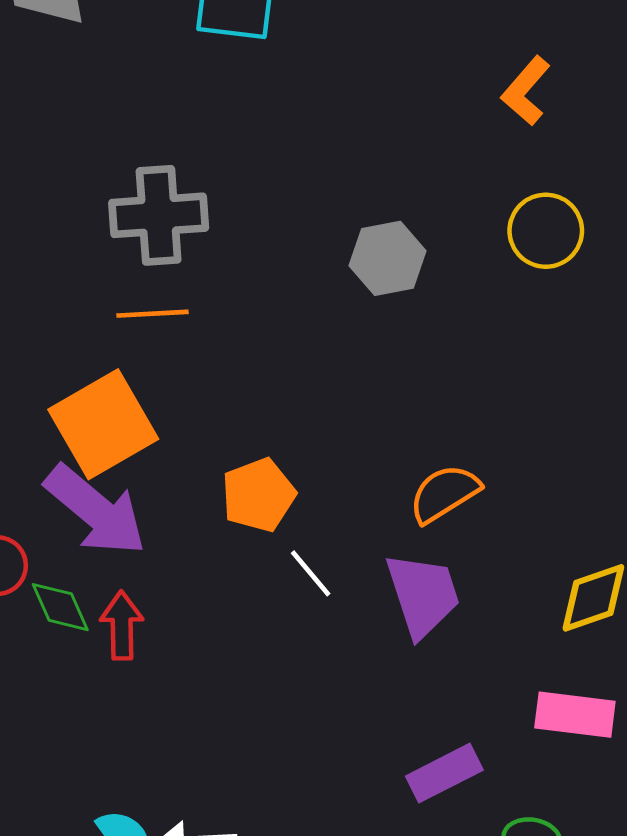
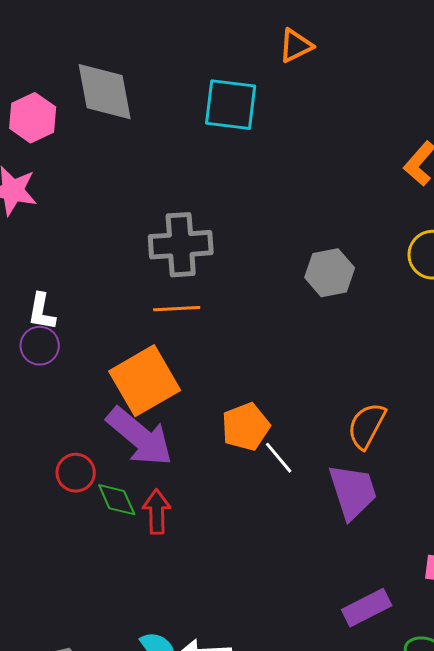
orange semicircle: (444, 493) -> (367, 426), turned -30
white line: (311, 573) -> (279, 458), moved

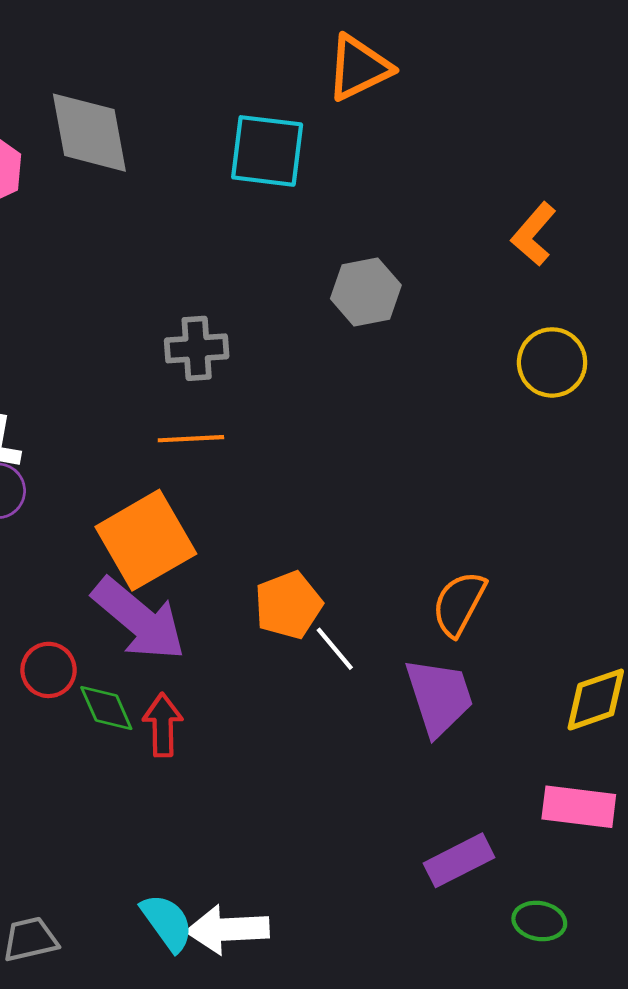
orange triangle: (296, 46) -> (359, 68), size x1.4
gray cross: (181, 245) -> (197, 348), size x0.7
gray hexagon: (330, 273) -> (366, 292), moved

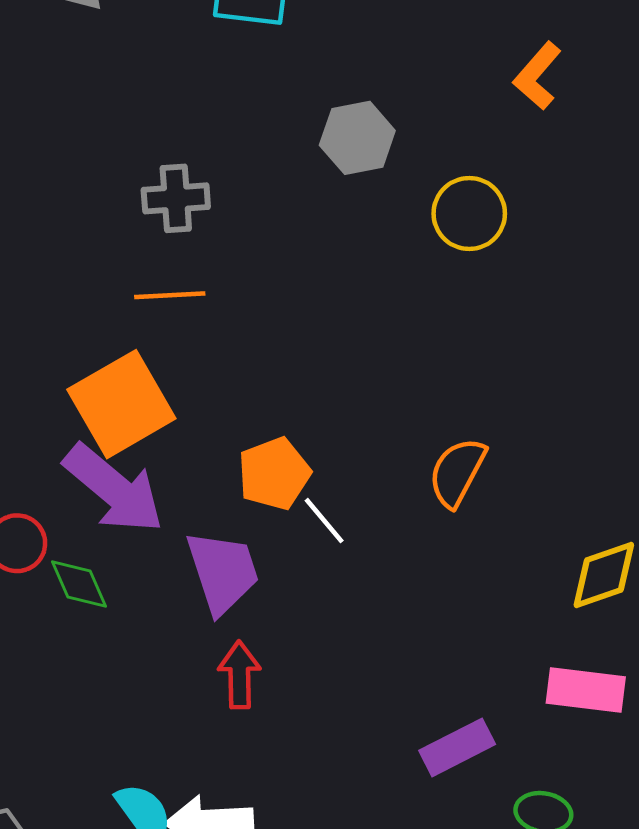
yellow circle: (552, 362) -> (469, 214), moved
purple trapezoid: (439, 697) -> (223, 572), moved
red arrow: (163, 725) -> (239, 675), moved

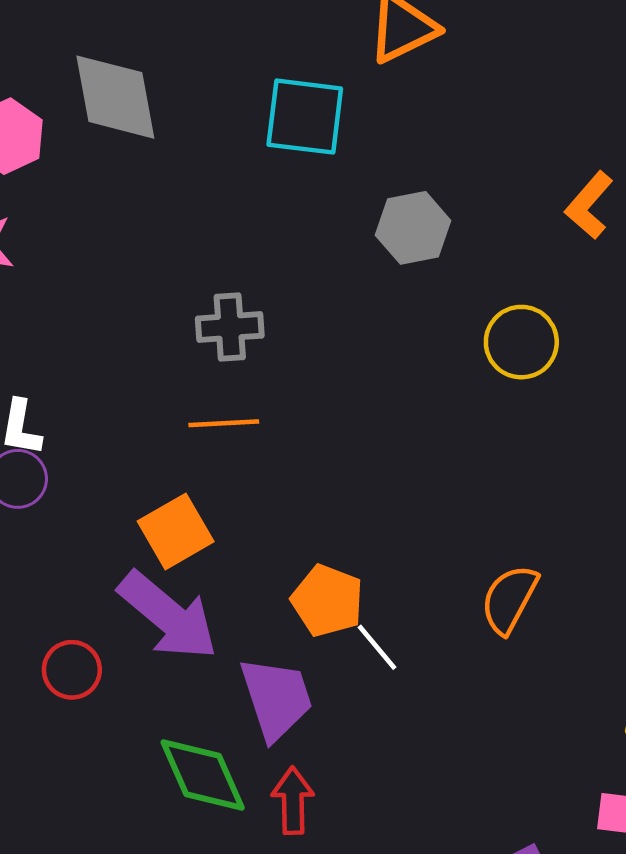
gray hexagon: (357, 138) -> (413, 228), moved
orange square: (121, 404) -> (176, 531), size x0.7
orange pentagon: (274, 474) -> (327, 601), turned -30
green diamond: (79, 584) -> (203, 775), moved, size x1.5

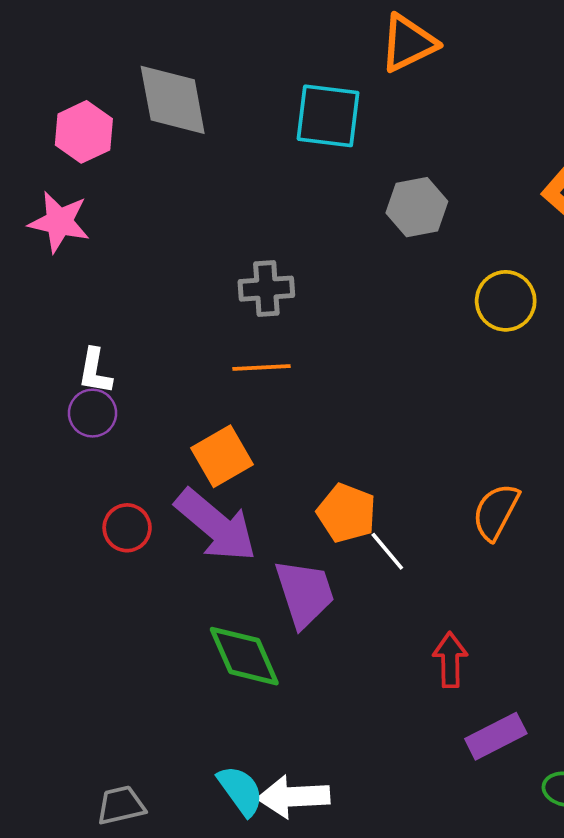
red circle: (72, 670) -> (127, 528), moved
red arrow: (293, 801) -> (450, 660), moved

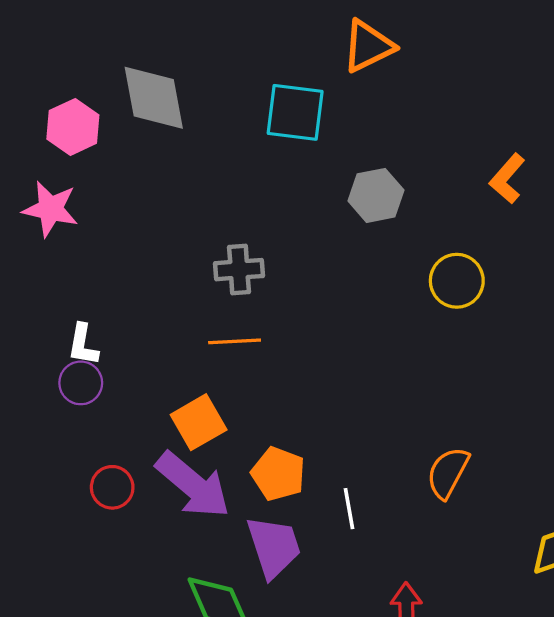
orange pentagon: (347, 513) -> (278, 474), moved
white line: (387, 551) -> (349, 509), turned 30

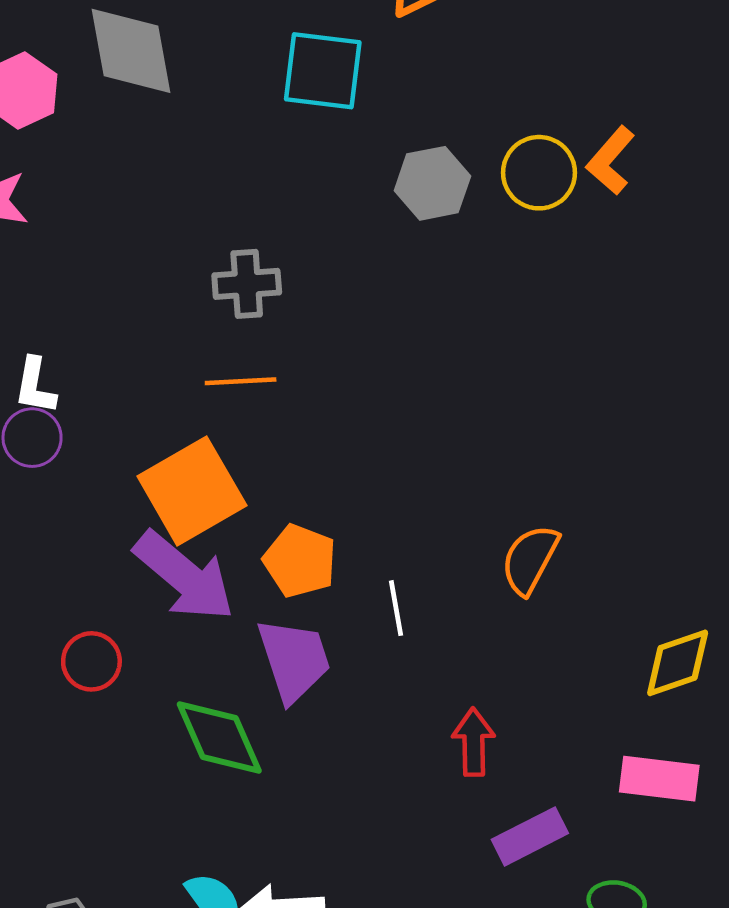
yellow circle: (457, 281) -> (539, 173), moved
orange square: (199, 422) -> (192, 491), size x1.4
red circle: (112, 487) -> (91, 661), moved

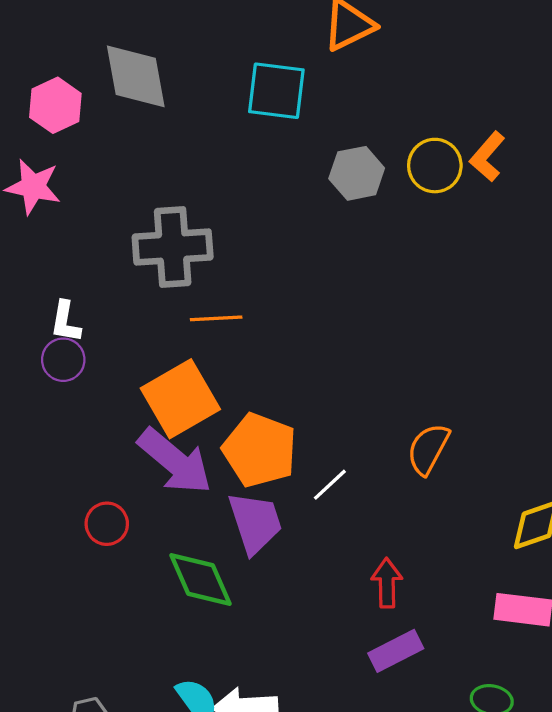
gray cross: (247, 284) -> (173, 247), moved, size x1.6
orange pentagon: (300, 561) -> (260, 450), size x1.4
white line: (396, 608) -> (330, 485), turned 57
purple rectangle: (530, 836) -> (396, 651), moved

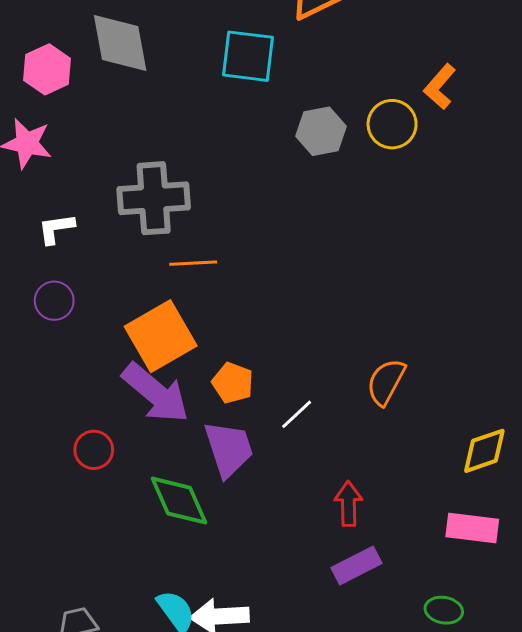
orange L-shape: (487, 157) -> (440, 87), moved
white L-shape: (65, 322) -> (56, 229), moved, turned 72
orange pentagon: (260, 450) -> (233, 383), size x0.6

